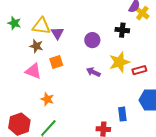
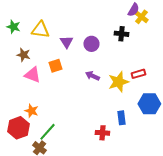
purple triangle: (57, 33) -> (66, 42), moved
brown star: (36, 46) -> (23, 55), moved
yellow star: (119, 62) -> (118, 82), moved
orange star: (47, 99) -> (31, 111), moved

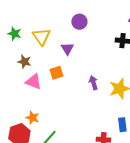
yellow triangle: (40, 30) -> (41, 37), turned 48
purple circle: (91, 44) -> (79, 22), moved
purple arrow: (92, 76) -> (93, 83), turned 48

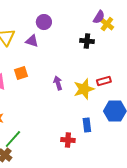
purple triangle: (67, 49) -> (32, 41), moved, turned -40

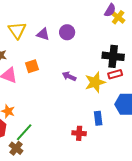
purple circle: (44, 22) -> (67, 32), moved
black cross: (87, 41) -> (113, 56), moved, size x1.5
purple arrow: (58, 83) -> (69, 76), turned -48

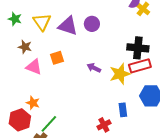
purple triangle: (43, 34) -> (68, 26), size x1.5
red rectangle: (115, 74) -> (140, 66), size x1.5
red cross: (79, 133) -> (104, 125), turned -32

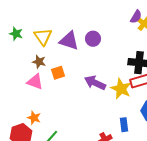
brown star: (25, 47) -> (39, 62), moved
purple arrow: (94, 68) -> (95, 83), size x1.5
yellow star: (120, 74) -> (121, 89), turned -30

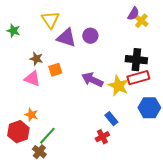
yellow triangle: (43, 37) -> (50, 20), moved
blue rectangle: (124, 125) -> (111, 119), moved, turned -32

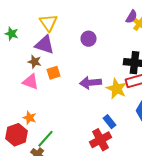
purple triangle: (66, 38) -> (44, 45), moved
purple arrow: (92, 80) -> (90, 83), turned -30
red cross: (102, 137) -> (100, 140), size x1.5

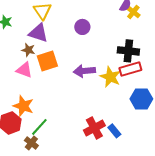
orange square: (54, 73) -> (47, 61), size x1.5
orange star: (30, 118) -> (23, 106), size x1.5
blue rectangle: (110, 122) -> (114, 131), moved

